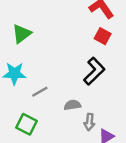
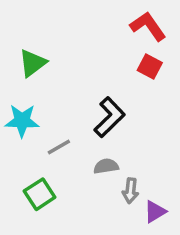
black L-shape: (94, 71) -> (110, 117), moved
green square: (27, 124) -> (40, 194), turned 30

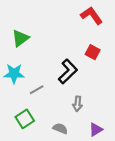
red square: (150, 66) -> (93, 52), moved
gray semicircle: (106, 166) -> (60, 129), moved, turned 32
gray arrow: (130, 191) -> (78, 104), moved

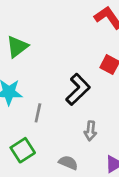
gray line: (37, 90) -> (38, 113), turned -48

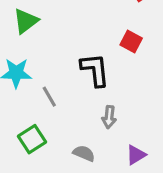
black L-shape: (78, 89) -> (95, 70), turned -52
gray line: (38, 113) -> (49, 97), turned -42

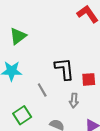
red square: (131, 42) -> (89, 79), moved, turned -32
gray line: (49, 97) -> (42, 90), moved

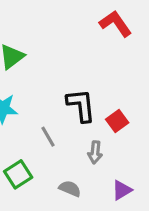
red square: (89, 79) -> (117, 121), turned -32

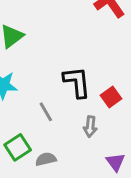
gray semicircle: (70, 189) -> (46, 159), moved, turned -36
purple triangle: (122, 190) -> (115, 162), turned -36

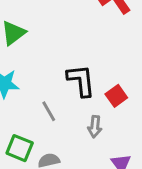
green square: (18, 147) -> (20, 148), turned -35

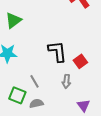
gray line: (49, 111) -> (34, 81), moved

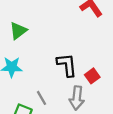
gray arrow: (66, 81) -> (77, 98), size x1.5

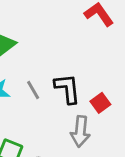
gray line: (41, 98) -> (33, 90), moved

